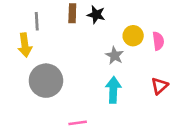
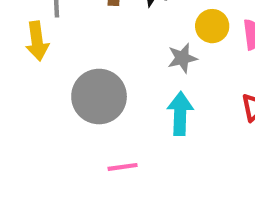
gray star: (115, 56) -> (182, 58), turned 30
gray circle: (46, 81) -> (99, 97), moved

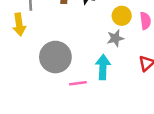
gray star: (182, 58) -> (115, 38), moved
pink line: (123, 167) -> (78, 83), moved

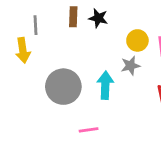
cyan arrow: (103, 67) -> (105, 85), moved
pink line: (78, 83) -> (89, 130), moved

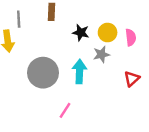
black star: (98, 18) -> (81, 33), moved
pink line: (89, 130) -> (65, 110), turned -49

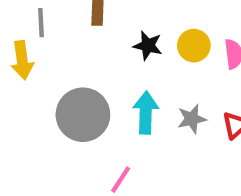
gray star: (101, 54) -> (192, 119), moved

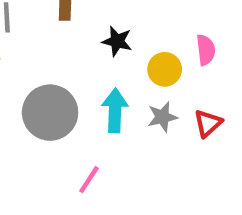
yellow circle: (194, 46) -> (165, 69), moved

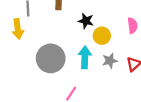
yellow circle: (165, 69) -> (102, 36), moved

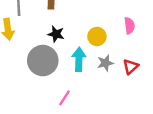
black star: (86, 21) -> (56, 34), moved

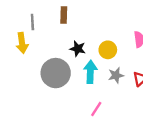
black star: (56, 34) -> (78, 49), moved
pink line: (64, 98) -> (96, 109), moved

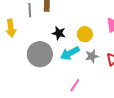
gray line: (32, 22) -> (30, 10), moved
cyan arrow: (90, 72) -> (70, 53), turned -120

